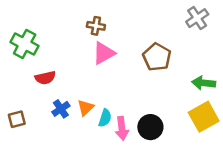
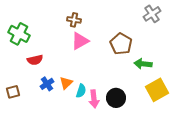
green arrow: (204, 83) -> (143, 64), moved

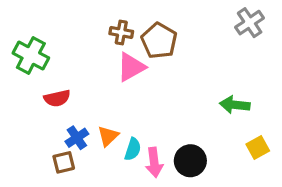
brown pentagon: (121, 44) -> (159, 41), moved
yellow square: (157, 90) -> (258, 148), size x0.6
brown square: (13, 92) -> (64, 162), moved

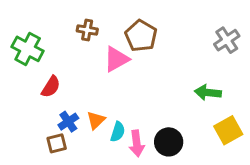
gray cross: (250, 23) -> (227, 40), moved
brown cross: (121, 32) -> (87, 30), moved
red semicircle: (57, 98) -> (51, 87), turned -45
yellow square: (258, 148) -> (228, 130), size x1.4

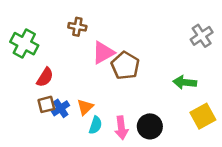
brown pentagon: (141, 36) -> (125, 66), moved
cyan semicircle: (118, 132) -> (95, 125), moved
brown square: (57, 143) -> (46, 104), moved

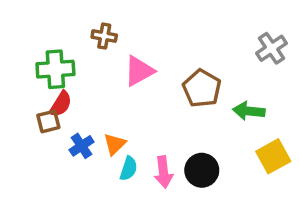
green cross: (24, 44) -> (55, 69), moved, turned -32
brown pentagon: (125, 66) -> (202, 88), moved
brown square: (46, 104) -> (48, 121), moved

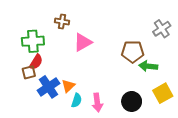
brown pentagon: (202, 88) -> (133, 52), moved, turned -30
blue cross: (82, 146) -> (48, 87), size x1.5
black circle: (202, 170) -> (132, 101), moved

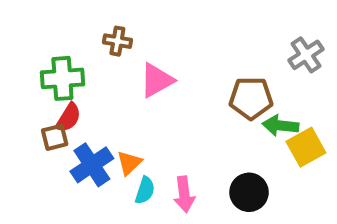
yellow square: (163, 93) -> (306, 147), moved

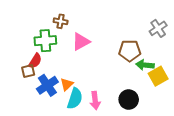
green cross: (62, 78) -> (45, 41), moved
cyan semicircle: (145, 190) -> (75, 99), size x1.5

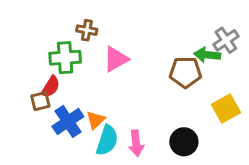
green arrow: (145, 65) -> (207, 55), moved

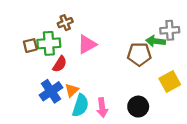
brown cross: (87, 30) -> (65, 23), turned -32
gray cross: (226, 40) -> (170, 30), turned 30
red semicircle: (51, 87) -> (60, 64), moved
brown square: (40, 101) -> (30, 46), moved

